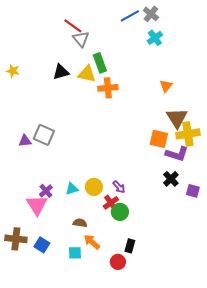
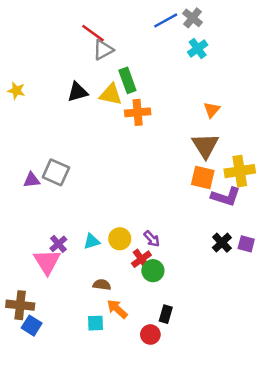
gray triangle: (81, 39) -> (103, 50), turned 42
brown triangle: (177, 118) -> (205, 146), moved
black cross: (171, 179) -> (222, 243), moved
blue square: (42, 245) -> (32, 326), moved

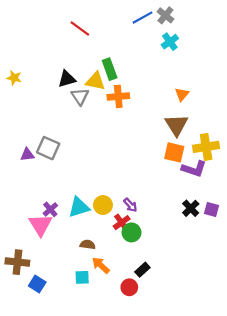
gray triangle: (103, 50) -> (80, 96), moved, turned -36
cyan triangle: (92, 241) -> (79, 207), size x1.5
black rectangle: (166, 314) -> (142, 270), turned 32
blue square: (32, 326) -> (37, 284), moved

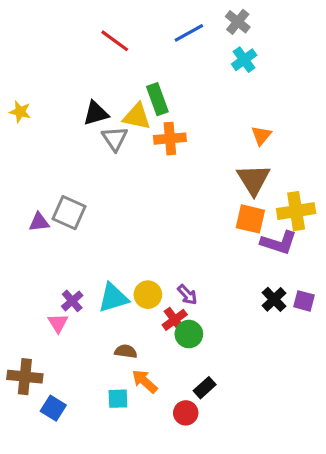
blue line: (142, 18) -> (189, 33), moved
pink triangle: (40, 225) -> (58, 323), size x0.6

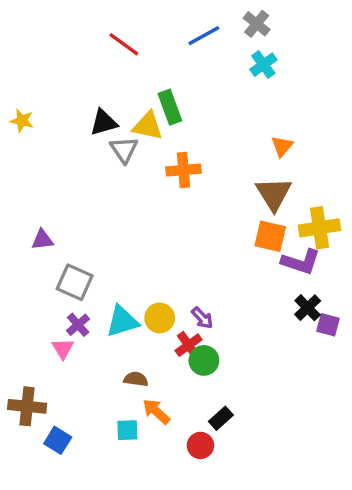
orange cross: (170, 139) -> (183, 170), moved
gray square: (69, 213) -> (75, 282), moved
black cross: (274, 299) -> (308, 308), moved

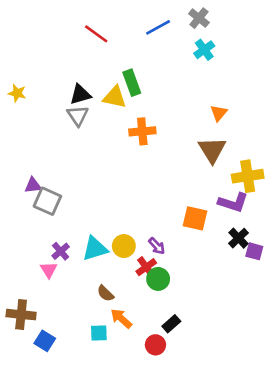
gray triangle: (124, 150) -> (78, 116), moved
orange square: (270, 236) -> (195, 218), moved
gray square: (75, 282) -> (47, 201), moved
brown semicircle: (136, 379) -> (105, 293), turned -144

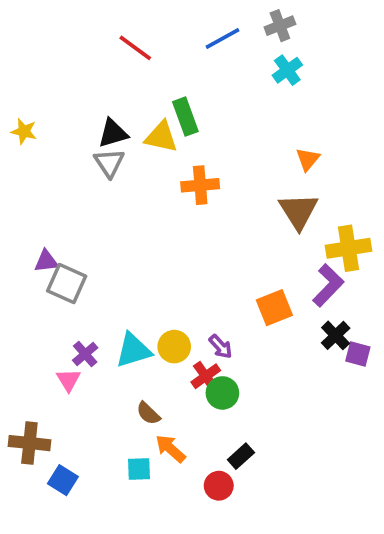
gray cross: (199, 18) -> (280, 26), turned 30
purple L-shape: (233, 203) -> (328, 285), turned -64
orange square: (195, 218) -> (274, 308), turned -35

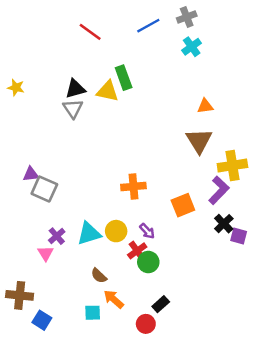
orange triangle: (308, 159) -> (205, 106), turned 42
orange cross: (200, 185) -> (133, 187), moved

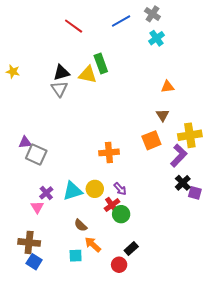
gray cross: (187, 17) -> (152, 14), turned -35
brown triangle: (199, 141) -> (163, 115), size x0.6
orange square: (183, 205) -> (151, 140), moved
brown cross: (20, 295) -> (29, 242), moved

